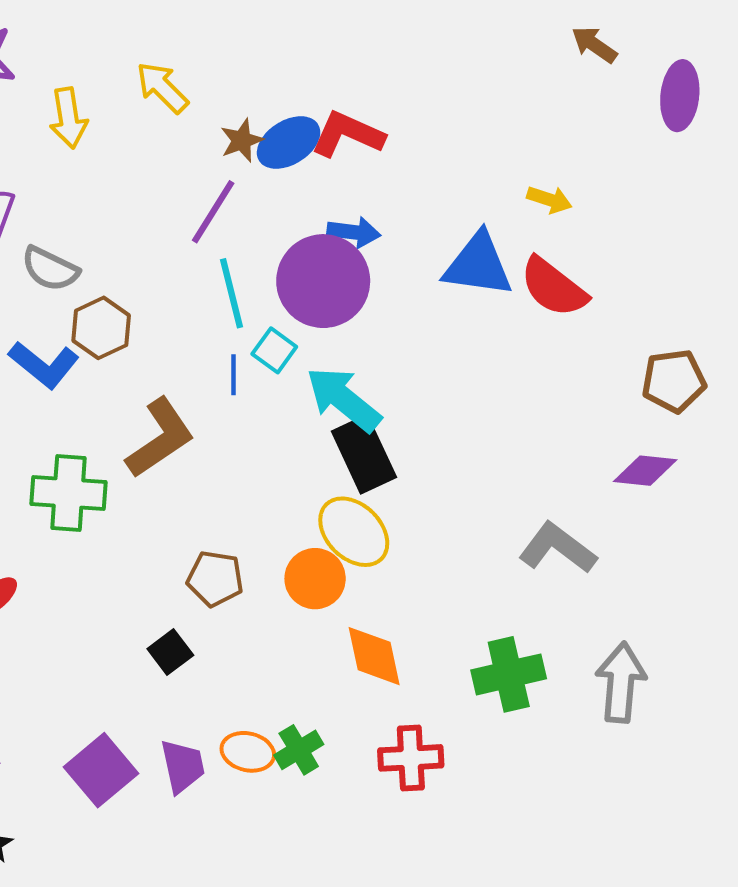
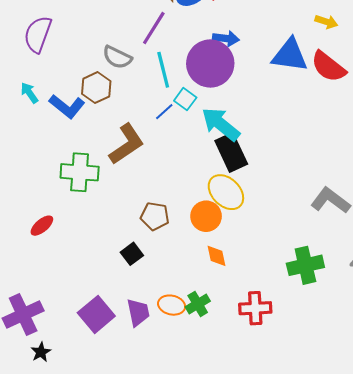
gray semicircle: (50, 269) -> (117, 57), moved
blue line: (234, 375) -> (164, 112), turned 48
orange diamond: (374, 656) -> (217, 256), moved, size x0.7

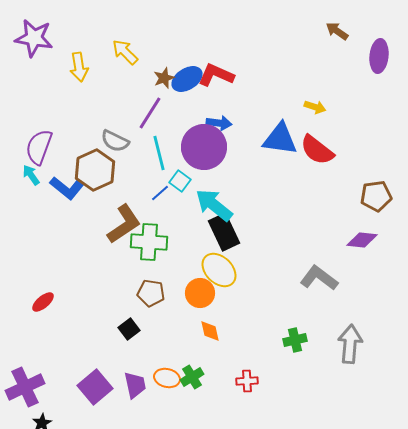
purple semicircle: (38, 34) -> (39, 147), moved
brown hexagon: (96, 88) -> (95, 170), size x1.4
green cross: (80, 172) -> (149, 242), moved
green cross: (305, 265) -> (295, 340), size x0.7
red cross: (255, 308) -> (247, 381), size x0.7

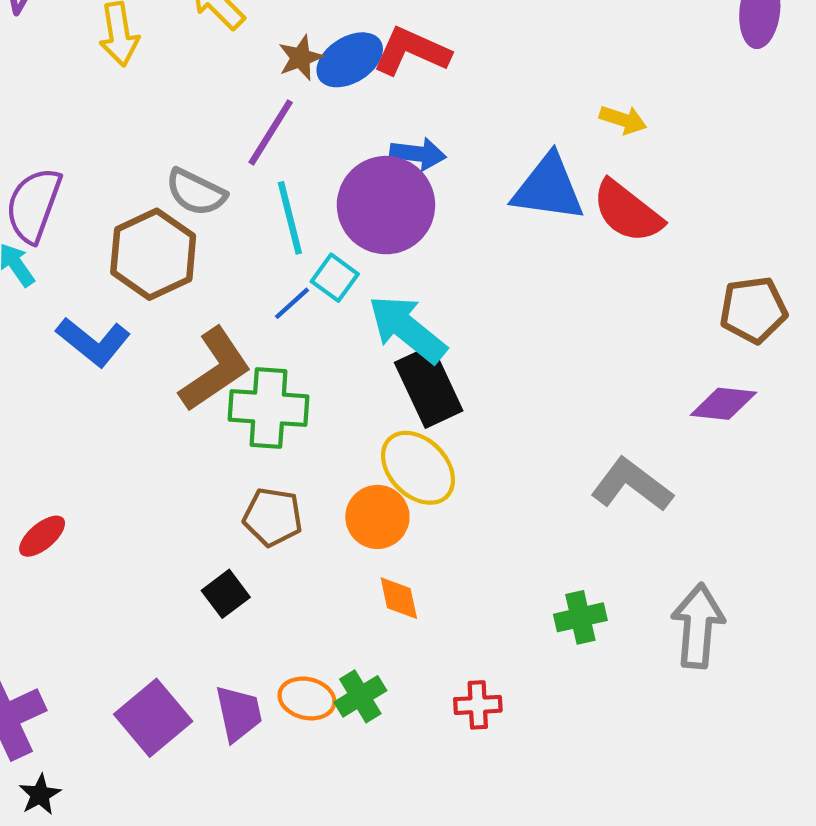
blue L-shape: (67, 188) -> (93, 342), moved

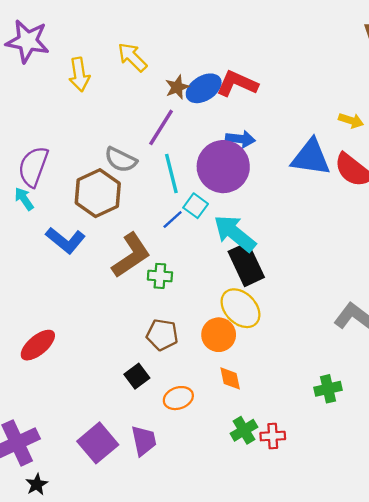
green cross: (268, 408) -> (160, 276), size x0.6
red ellipse: (42, 536) -> (38, 345), size x1.4
green cross: (360, 696) -> (244, 430), moved
orange ellipse: (307, 698) -> (178, 398), moved, turned -32

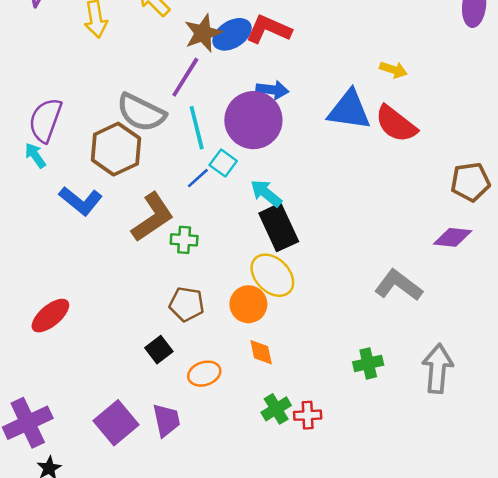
brown star: (177, 87) -> (203, 33), size x1.4
gray semicircle: (121, 160) -> (141, 113), size x1.4
cyan arrow: (235, 233) -> (266, 193), size x0.7

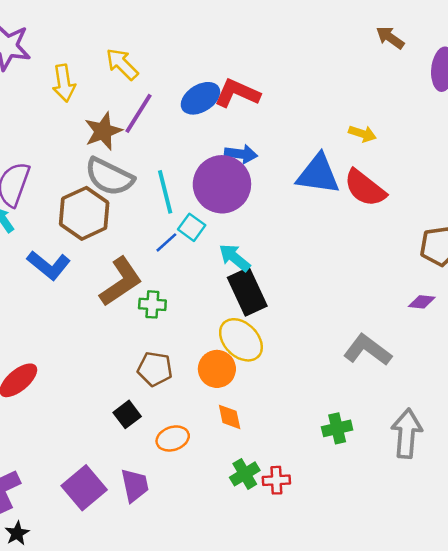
brown star: (203, 33) -> (103, 131), moved
purple line: (185, 77) -> (139, 113), moved
purple diamond: (453, 237) -> (422, 302), size x0.7

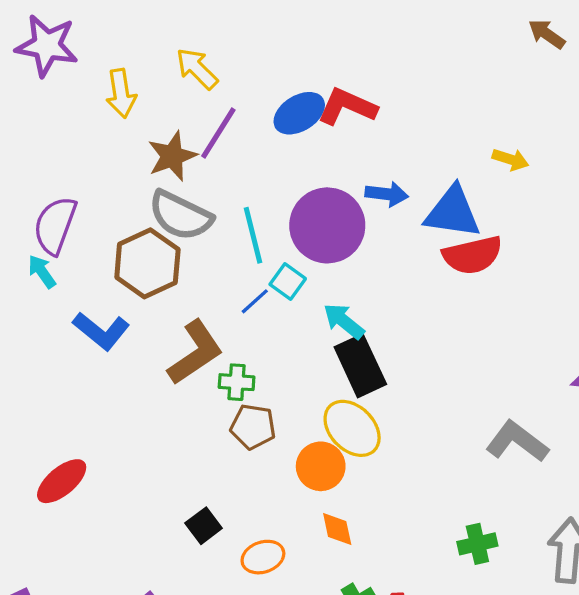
blue arrow: (241, 154) -> (387, 194), moved
red semicircle: (365, 188) -> (472, 255), moved, turned -51
brown pentagon: (155, 369) -> (253, 427), moved

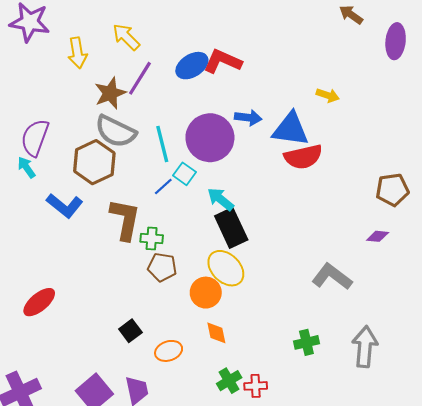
brown L-shape: (195, 352) -> (125, 219), turned -45

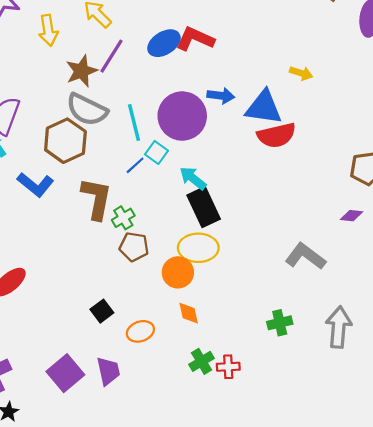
green cross: (152, 238) -> (123, 218), turned -35
yellow ellipse: (226, 268) -> (198, 248), turned -45

